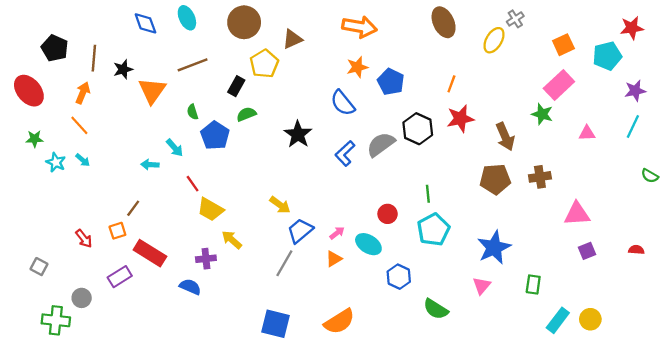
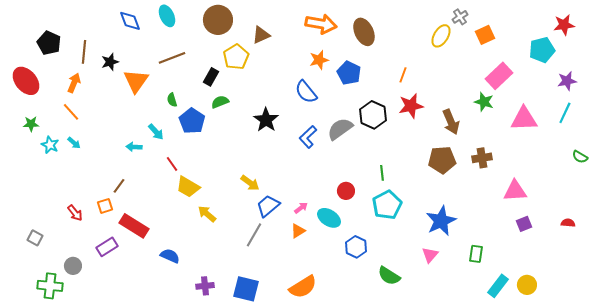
brown ellipse: (444, 22) -> (364, 32), moved
orange square: (563, 45) -> (485, 35), moved
pink triangle: (587, 133) -> (524, 119), size x1.8
purple cross: (206, 259) -> (205, 286), moved

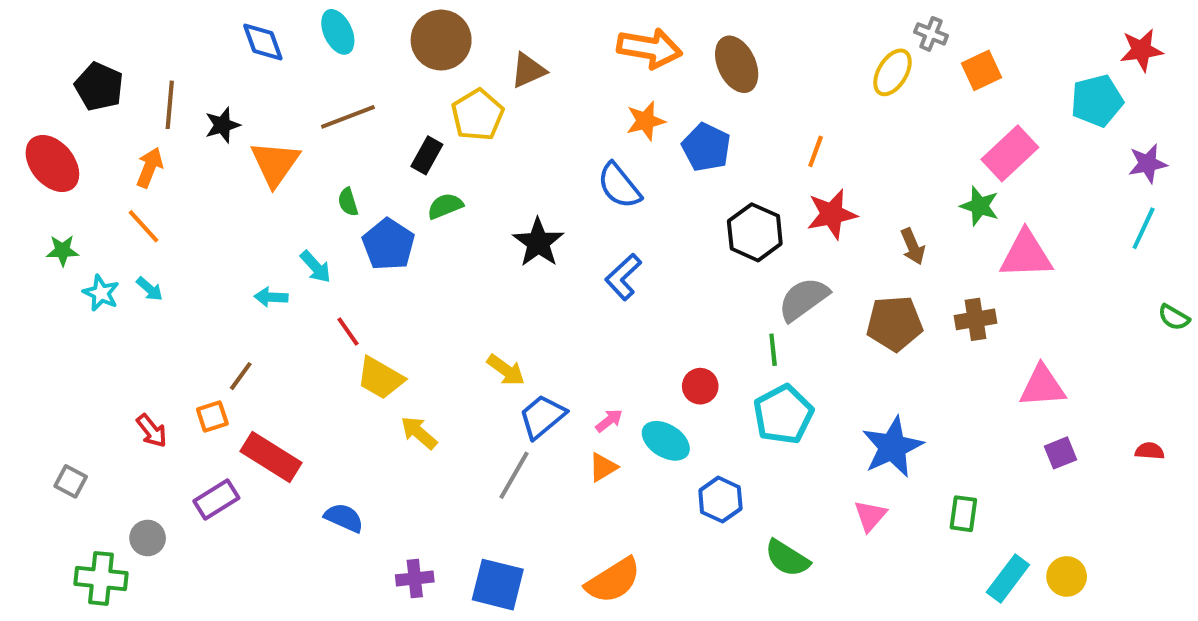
gray cross: (460, 17) -> (931, 34), turned -35
pink triangle: (524, 119) -> (1026, 255), moved
brown arrow: (451, 122) -> (913, 246), size x0.7
gray semicircle: (340, 129) -> (803, 299), moved

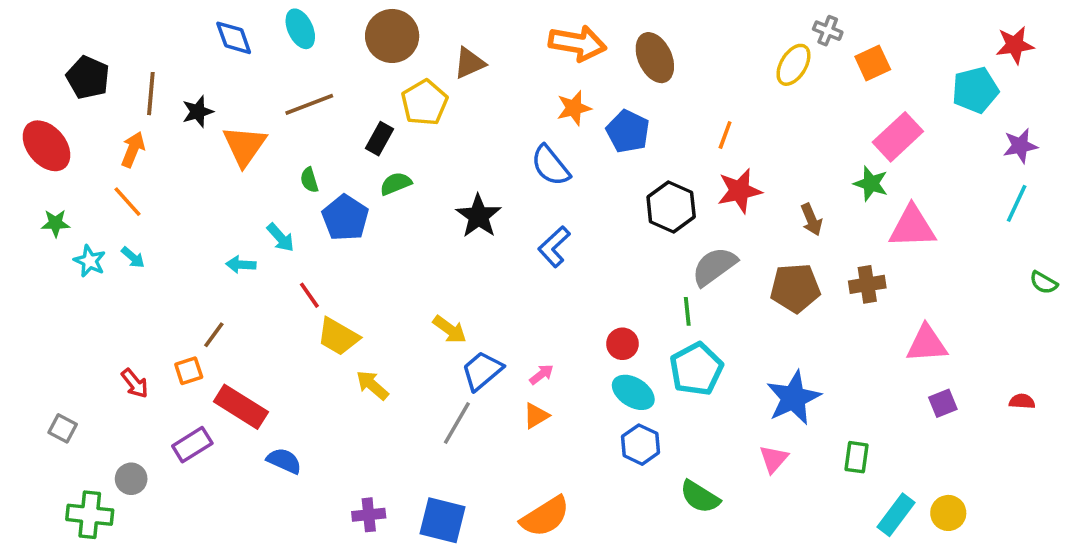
cyan ellipse: (666, 441) -> (633, 392), moved
blue semicircle: (344, 518) -> (284, 461), moved

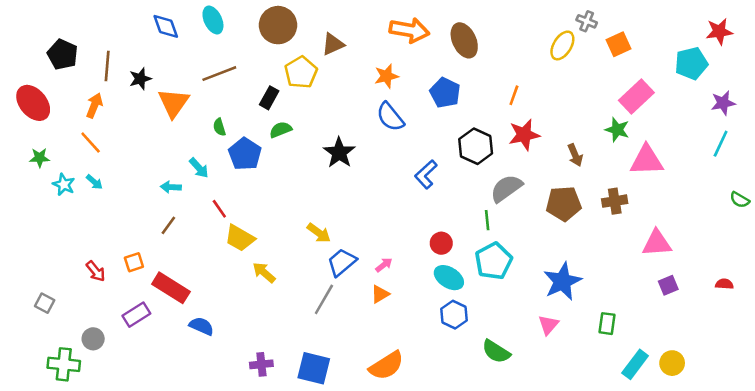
orange star: (574, 108) -> (386, 76), moved
blue L-shape: (554, 247) -> (426, 174), moved
brown line: (214, 335) -> (168, 225), moved

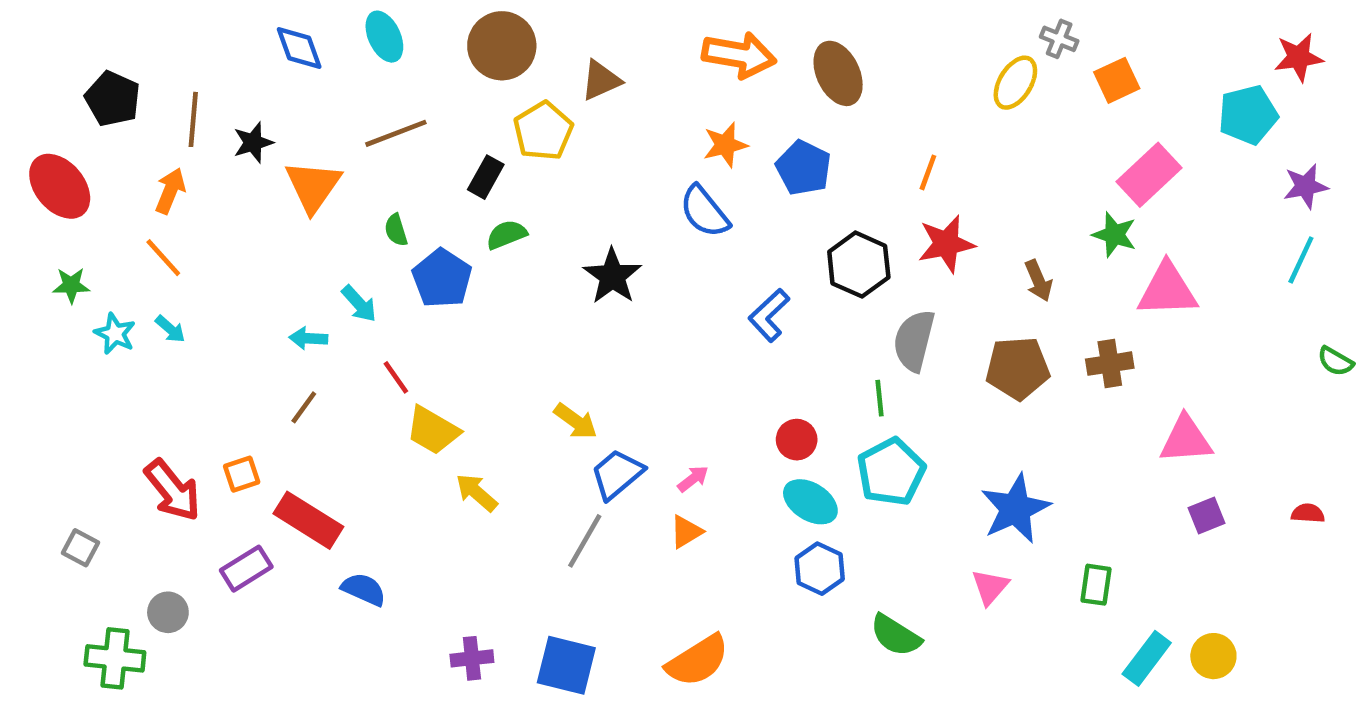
orange star: (386, 76) -> (725, 145), moved
gray semicircle: (506, 188) -> (914, 341), turned -40
red arrow: (96, 271) -> (173, 490), size x1.6

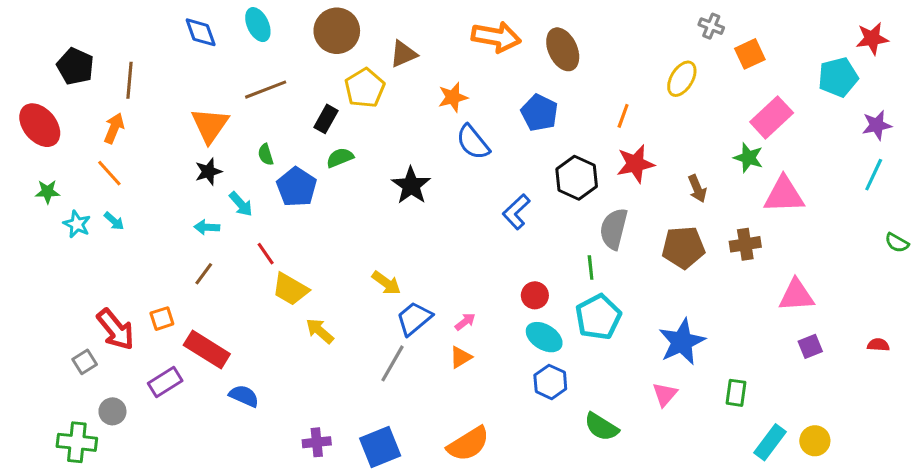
yellow ellipse: (1015, 83) -> (682, 79), moved
black star: (253, 143) -> (208, 172), moved
orange star: (725, 145) -> (453, 97), moved
gray square: (80, 548) -> (85, 362), moved, turned 30
blue square: (566, 665) -> (380, 447), turned -36

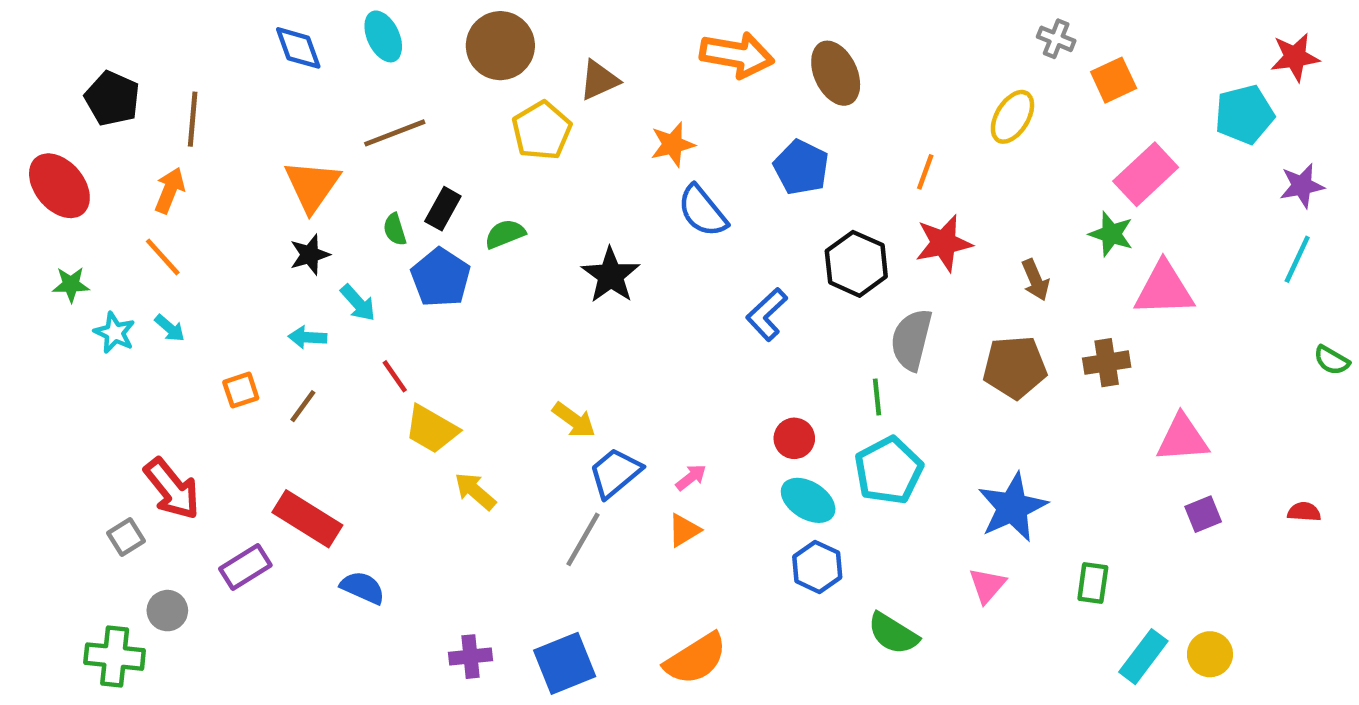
black rectangle: (326, 119) -> (443, 209), moved
orange square: (162, 319) -> (241, 390), moved

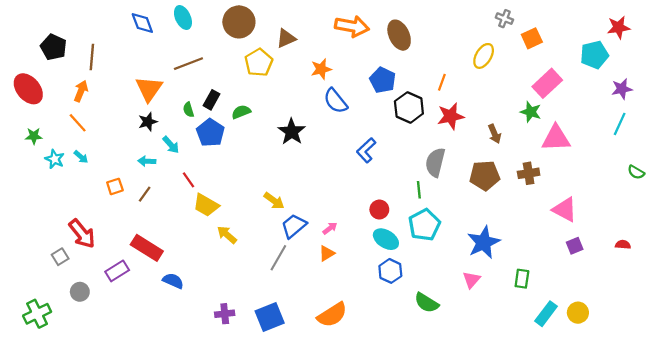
black hexagon: (856, 264) -> (409, 107), moved
pink triangle: (1182, 438) -> (565, 210), turned 32
green cross: (115, 657) -> (37, 314), moved, turned -32

